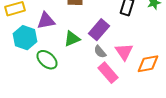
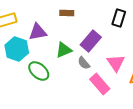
gray semicircle: (100, 52) -> (84, 63), moved

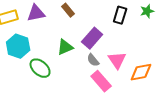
brown rectangle: (67, 13) -> (68, 10), turned 48
purple triangle: (38, 32) -> (36, 13), moved
gray semicircle: (84, 63) -> (93, 60), moved

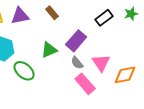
black rectangle: (120, 15) -> (104, 18), turned 36

